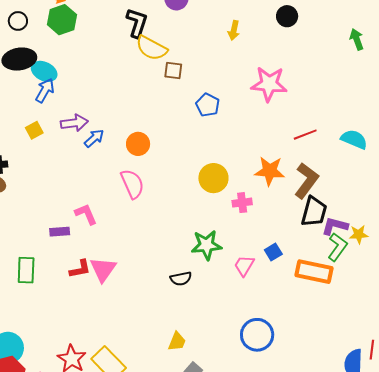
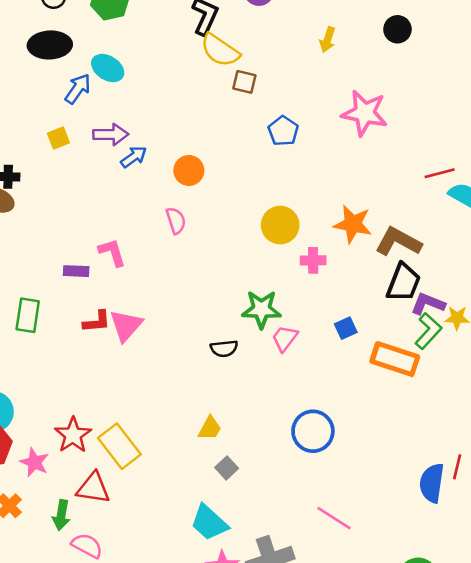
cyan ellipse: (44, 71) -> (108, 68), moved
red line: (305, 135) -> (440, 173), moved
brown L-shape: (306, 181) -> (398, 242), turned -105
pink semicircle: (132, 184) -> (176, 221), size x0.7
pink trapezoid: (244, 266) -> (285, 338), moved

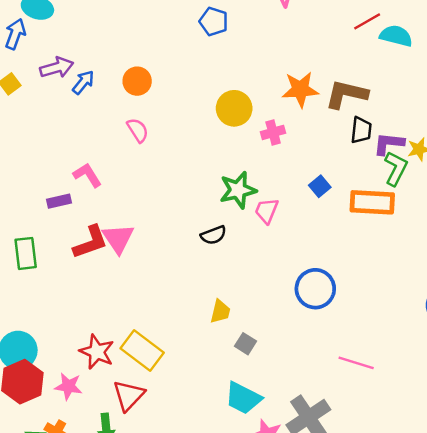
black trapezoid: (403, 282) -> (361, 130), size x0.7
red L-shape: (97, 322) -> (90, 242), size x1.4
red triangle: (93, 488) -> (129, 395), turned -40

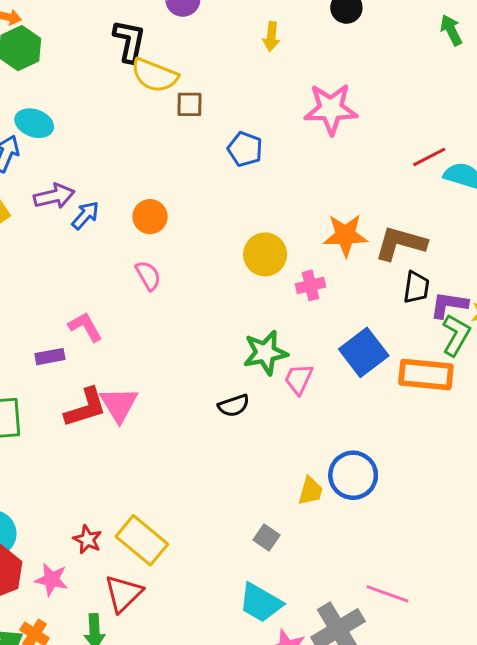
blue square: (320, 186) -> (364, 352), size x1.8
yellow trapezoid: (220, 312) -> (311, 491), moved
red star: (97, 352) -> (87, 540), size x0.7
pink line: (356, 363) -> (388, 594), moved

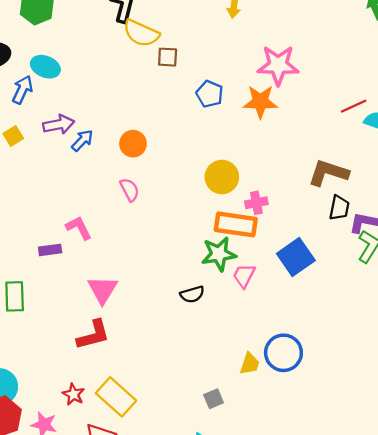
orange star: (345, 235) -> (260, 102), moved
orange rectangle: (426, 375) -> (236, 224), moved
red L-shape: (86, 408) -> (93, 335), moved
gray square: (266, 538) -> (214, 399), turned 30

